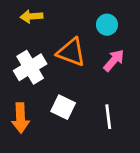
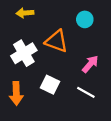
pink arrow: (114, 60) -> (90, 64), moved
white line: (108, 117) -> (86, 92), turned -54

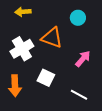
white line: (86, 92) -> (79, 95), moved

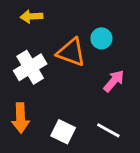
cyan circle: (78, 18) -> (101, 38), moved
white square: (46, 78) -> (63, 132), moved

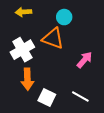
cyan circle: (101, 38) -> (64, 17), moved
orange arrow: (21, 118) -> (27, 79), moved

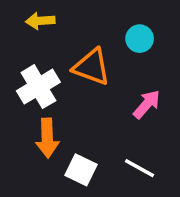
cyan circle: (64, 17) -> (140, 39), moved

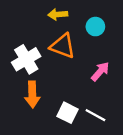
yellow arrow: (40, 21) -> (58, 14), moved
white square: (81, 170) -> (67, 113), moved

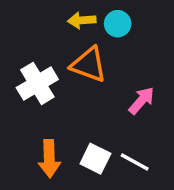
cyan circle: (95, 27) -> (118, 24), moved
orange arrow: (32, 95) -> (49, 159), moved

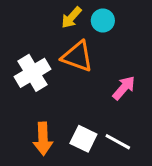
yellow arrow: (82, 20) -> (71, 18), turned -45

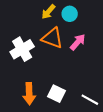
pink arrow: (124, 88) -> (78, 42), moved
white line: (118, 142) -> (90, 100), moved

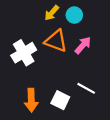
white line: (90, 100) -> (86, 88), moved

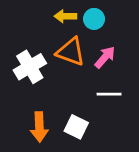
yellow arrow: (52, 13) -> (65, 16), turned 49
white line: (86, 88) -> (109, 94), moved, turned -30

